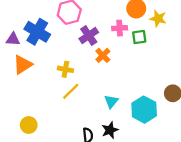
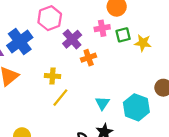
yellow star: (158, 19) -> (143, 43), moved
blue cross: (37, 32) -> (20, 41), turned 30
orange cross: (103, 55) -> (89, 58), turned 32

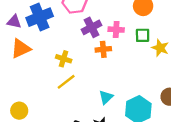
pink cross: (102, 28) -> (116, 30), moved

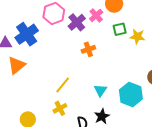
purple cross: (92, 27) -> (77, 22), moved
pink cross: (116, 30) -> (96, 15), moved, turned -32
yellow cross: (64, 59) -> (60, 108), moved, turned -32

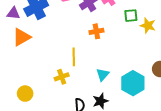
yellow line: (63, 85) -> (74, 57), moved, turned -48
yellow cross: (60, 108) -> (62, 77), moved

